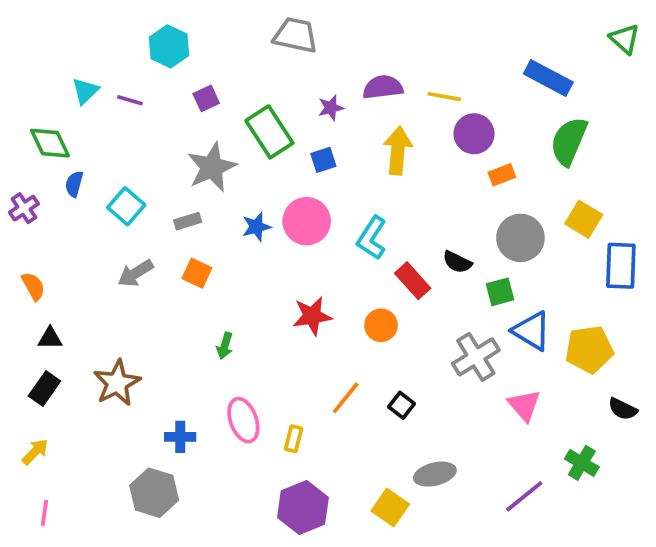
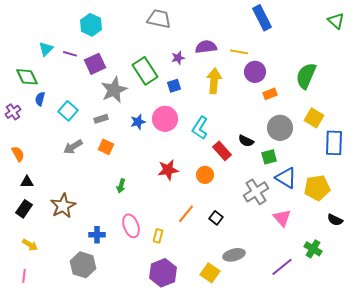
blue rectangle: (548, 78) -> (262, 18), moved, turned 35
purple square: (206, 98) -> (95, 64), moved, size x1.5
yellow arrow: (35, 452) -> (30, 245), moved, turned 77

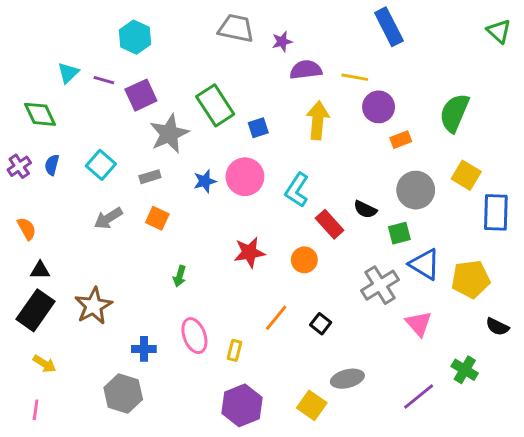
purple star: (178, 58) -> (282, 42), moved
blue semicircle: (40, 99) -> (52, 165), moved
black rectangle: (24, 209) -> (36, 310), size x1.5

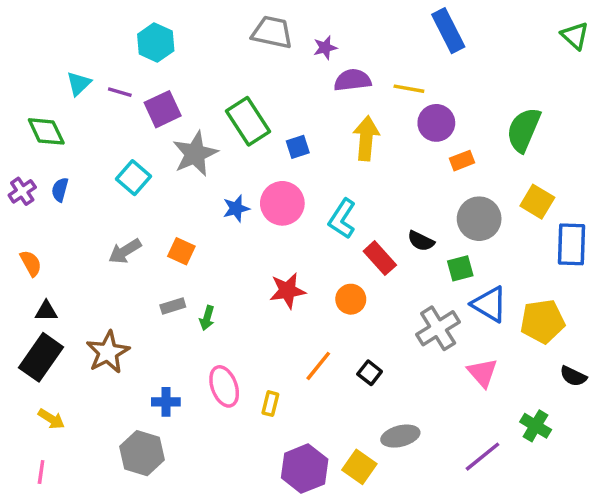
cyan square: (101, 165) -> (133, 178), moved
gray rectangle: (150, 177) -> (173, 306), moved
purple hexagon: (242, 405) -> (305, 469), moved

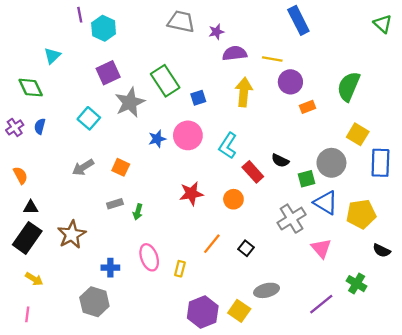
purple line: (120, 92) -> (80, 15), moved, turned 63
gray circle: (479, 219) -> (331, 163), moved

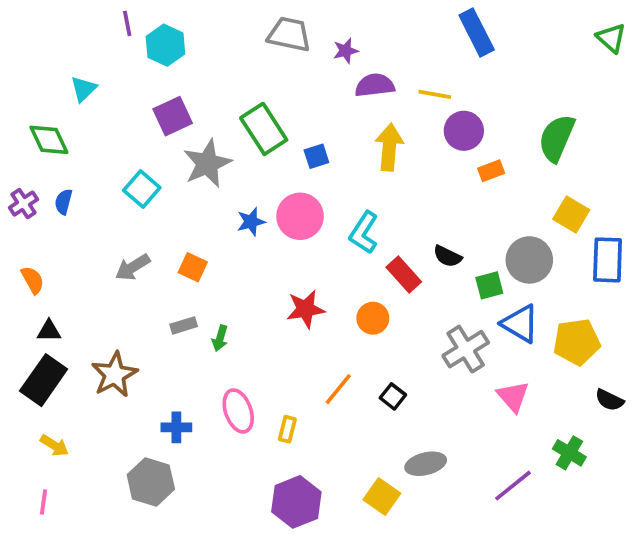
purple hexagon: (203, 312) -> (296, 502), moved

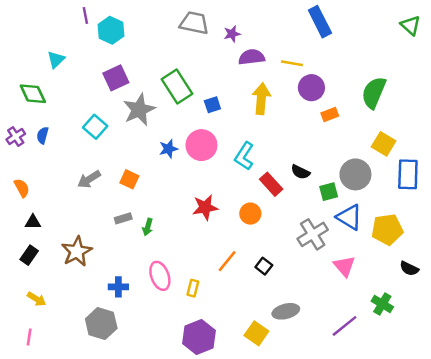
black rectangle: (44, 380) -> (29, 255), size x0.6

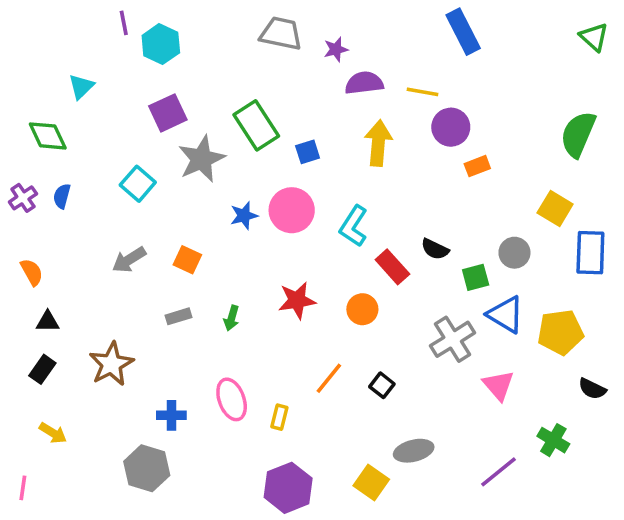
green semicircle: (374, 93) -> (578, 134), moved
gray circle: (355, 174) -> (514, 253), size x0.7
green arrow: (148, 227) -> (232, 318), moved
pink line: (29, 337) -> (23, 488), moved

